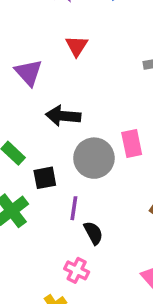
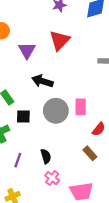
red triangle: (77, 46) -> (60, 40), size x1.5
purple line: (74, 208) -> (18, 160), moved
pink cross: (77, 270) -> (52, 178), moved

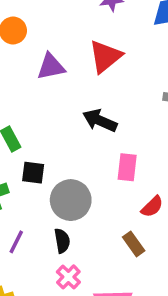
purple triangle: (27, 50) -> (51, 67), turned 42
black arrow: (42, 81) -> (100, 121), moved
gray circle: (56, 111) -> (71, 200), moved

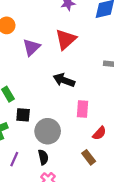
purple triangle: (51, 67) -> (32, 47), turned -30

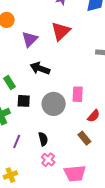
black arrow: (64, 80) -> (40, 68), moved
gray circle: (48, 131) -> (54, 104), moved

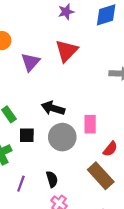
black arrow: (40, 68) -> (53, 108), moved
brown rectangle: (84, 138) -> (101, 176), size x1.6

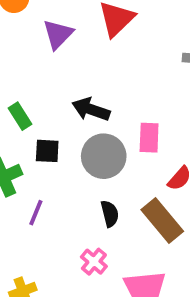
black semicircle: (52, 179) -> (110, 214), moved
purple line: (21, 184) -> (36, 213), moved

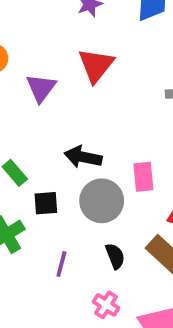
purple line: (36, 213) -> (61, 264), moved

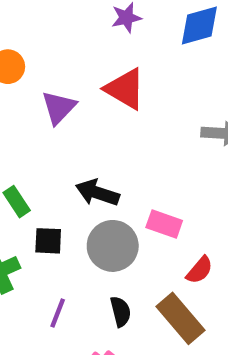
red triangle: (96, 65) -> (125, 89), turned -45
pink rectangle: (143, 177) -> (164, 224), turned -72

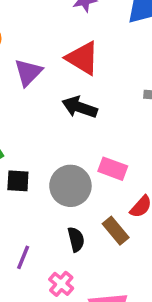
black arrow: (97, 193) -> (80, 107), moved
purple line: (58, 313) -> (23, 257), moved
brown rectangle: (181, 318) -> (116, 231), moved, size x0.7

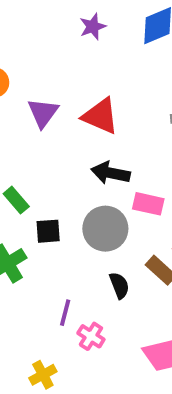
red triangle: (83, 58) -> (100, 116), moved
black arrow: (80, 107) -> (111, 173), moved
pink cross: (61, 284) -> (91, 336), moved

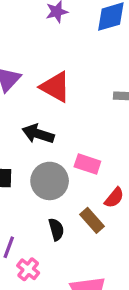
black arrow: (111, 173) -> (38, 134), moved

